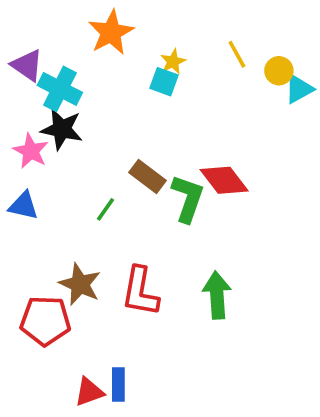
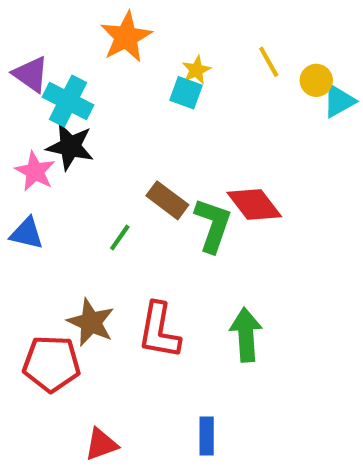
blue rectangle: (118, 385) -> (207, 436), moved

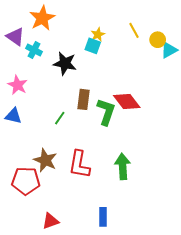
orange star: (126, 37) -> (42, 18), moved
cyan cross: (68, 101) -> (34, 50), size x0.7
black star: (70, 147) -> (65, 63), moved
brown rectangle: (167, 200) -> (83, 99), turned 60

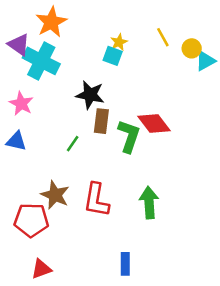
cyan cross: (34, 50) -> (41, 61), size x1.8
black star: (65, 63) -> (90, 95), moved
red triangle: (50, 221) -> (41, 269), moved

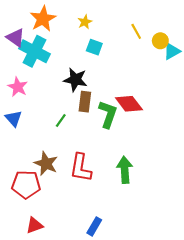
yellow star: (119, 42) -> (85, 22), moved
blue triangle: (16, 141) -> (14, 118), turned 36
blue rectangle: (125, 264) -> (94, 226), moved, turned 30

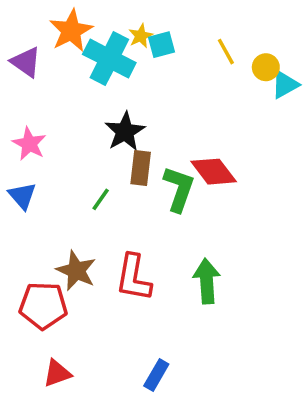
cyan square: (94, 47) -> (161, 45), moved, turned -35
cyan cross: (34, 51) -> (109, 59), moved
black star: (75, 80) -> (125, 132), turned 30

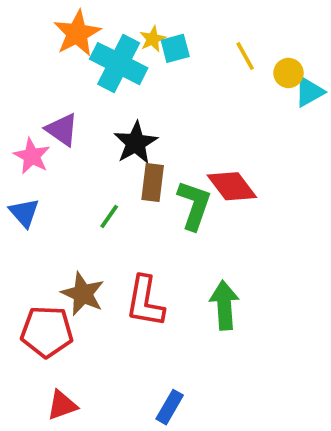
purple triangle: (26, 62) -> (62, 130), moved

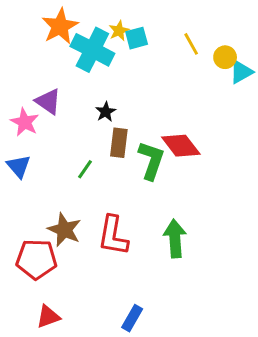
black star: (136, 143) -> (106, 112), size x0.6

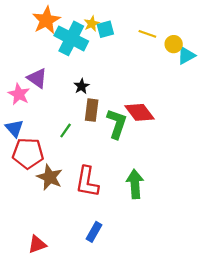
yellow line: (191, 44) -> (147, 34), turned -42
red pentagon: (36, 259) -> (28, 153), moved
blue rectangle: (132, 318) -> (94, 232), moved

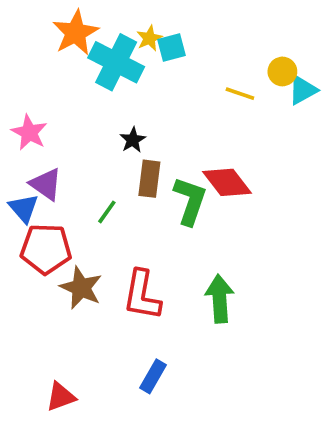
yellow line: (147, 34) -> (240, 94), moved
purple triangle: (37, 78) -> (46, 184), moved
pink star: (19, 94) -> (29, 132), moved

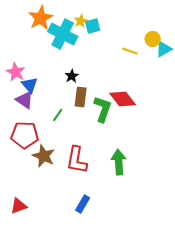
blue triangle: (24, 208) -> (30, 85), moved
red triangle: (61, 397) -> (19, 206), moved

